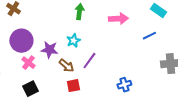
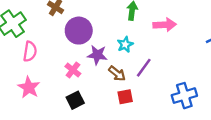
pink arrow: (118, 19) -> (165, 25), moved
purple circle: (21, 41) -> (79, 31), moved
blue cross: (124, 85) -> (184, 96), size x1.5

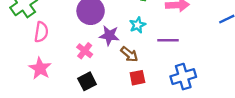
purple line: (144, 68) -> (168, 40), moved, turned 54
blue cross: (184, 96) -> (183, 77), moved

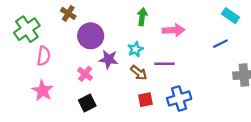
brown arrow: (129, 54) -> (139, 73), moved
red square: (137, 78) -> (145, 100), moved

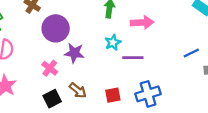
blue line: (220, 44) -> (191, 53), moved
cyan star: (135, 49) -> (113, 42), moved
brown arrow: (139, 73) -> (78, 90), moved

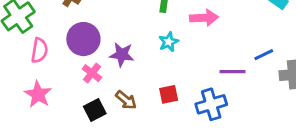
purple circle: (56, 28) -> (83, 39), moved
purple line: (133, 58) -> (232, 72), moved
red square: (113, 95) -> (169, 94), moved

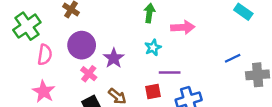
purple star: (122, 55) -> (114, 58), turned 30
purple line: (232, 72) -> (170, 72), moved

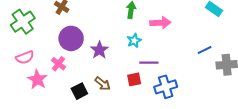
pink semicircle: (45, 55) -> (25, 57), moved, turned 60
pink cross: (89, 74) -> (58, 64), moved

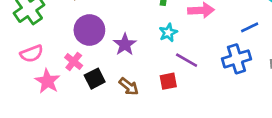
blue line: (205, 50) -> (250, 27), moved
purple line: (149, 63) -> (187, 60), turned 30
blue cross: (166, 87) -> (236, 59), moved
black square: (79, 91) -> (95, 79), moved

